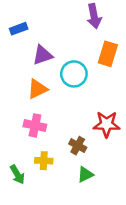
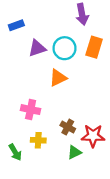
cyan circle: (74, 74) -> (65, 48), moved
orange triangle: (37, 89) -> (58, 78), moved
red star: (107, 124) -> (93, 136), moved

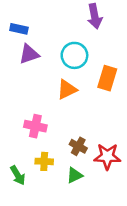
blue rectangle: (16, 25) -> (19, 29), turned 32
orange rectangle: (94, 47) -> (107, 78), moved
purple triangle: (37, 48) -> (29, 54), moved
green triangle: (74, 152) -> (74, 175), moved

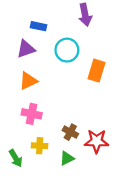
blue rectangle: (19, 29) -> (38, 26), moved
orange triangle: (67, 89) -> (28, 81), moved

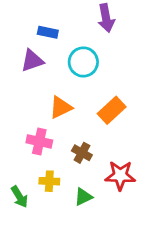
orange rectangle: (96, 71) -> (112, 110), moved, turned 30
orange triangle: (28, 81) -> (61, 107), moved
brown cross: (70, 132) -> (82, 153), moved

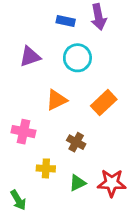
blue rectangle: (48, 32) -> (66, 21), moved
pink cross: (39, 141) -> (23, 132), moved
red star: (120, 176) -> (112, 183), moved
green arrow: (19, 197) -> (18, 200), moved

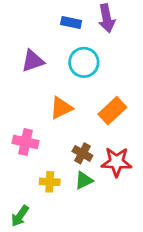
green triangle: (77, 183) -> (84, 180), moved
red star: (112, 183) -> (117, 162), moved
green arrow: (18, 200) -> (20, 216), turned 66

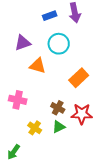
blue rectangle: (71, 23) -> (50, 16), turned -32
orange triangle: (61, 108) -> (38, 66), moved, turned 42
yellow cross: (50, 182) -> (35, 128), turned 32

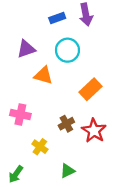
brown cross: (58, 108) -> (66, 124), turned 32
red star: (82, 114) -> (94, 131), turned 30
green triangle: (59, 127) -> (67, 171), moved

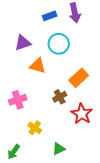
pink cross: (20, 115) -> (18, 100), turned -30
brown cross: (66, 124) -> (60, 97), moved

